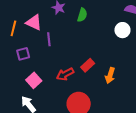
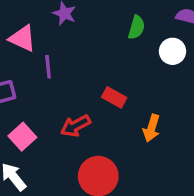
green semicircle: (82, 15) -> (137, 27), moved
red rectangle: (88, 65) -> (114, 97), moved, turned 72

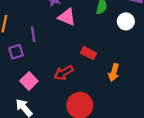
pink triangle: (22, 38) -> (67, 17), moved
purple line: (48, 67) -> (33, 34), moved

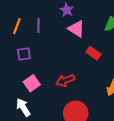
purple line: (33, 34) -> (38, 25), moved
red rectangle: (89, 53) -> (94, 53), moved

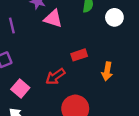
red rectangle: (94, 53) -> (79, 55), moved, turned -40

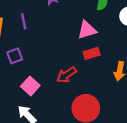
pink triangle: (53, 19) -> (87, 30), moved, turned -36

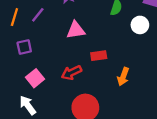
purple line: (24, 21) -> (38, 15), turned 42
pink triangle: (87, 30) -> (76, 30), moved

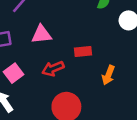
pink triangle: (76, 30) -> (41, 34), moved

